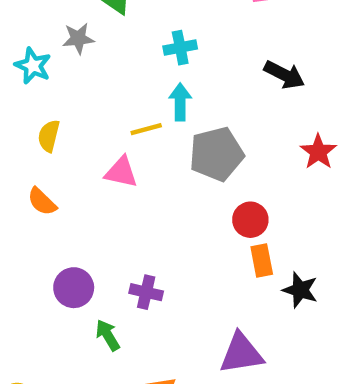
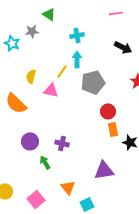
yellow line: (146, 129) -> (62, 71), turned -40
yellow semicircle: (49, 136) -> (31, 76), moved
orange semicircle: (42, 202) -> (16, 103), size x1.6

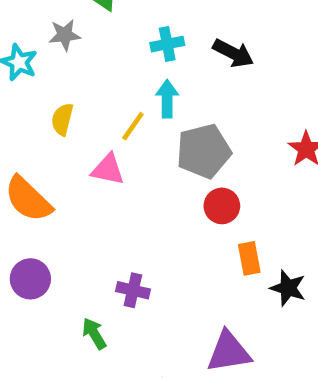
black arrow: (123, 47) -> (233, 53), moved
yellow semicircle: (31, 76) -> (62, 119), moved
red circle: (108, 111) -> (222, 206), moved
purple circle: (30, 141) -> (30, 279), moved

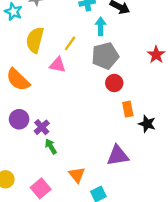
cyan arrow: (167, 99) -> (101, 26), moved
yellow semicircle: (62, 119) -> (35, 40), size x1.6
purple cross: (133, 290) -> (42, 127), moved, turned 35

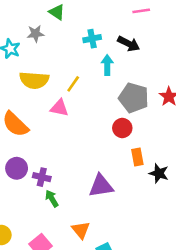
yellow semicircle: (35, 40) -> (34, 80), turned -100
gray pentagon: (105, 56) -> (134, 98), moved, turned 30
purple cross: (42, 127) -> (42, 177), turned -35
purple triangle: (118, 156) -> (101, 186), moved

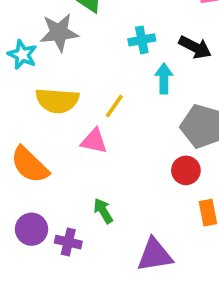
gray star: (35, 34) -> (59, 33), size x1.5
green arrow: (52, 198) -> (103, 211), moved

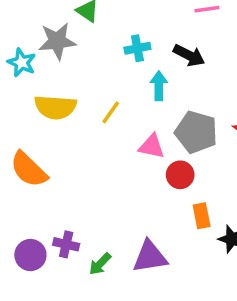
pink triangle: (94, 141) -> (152, 146), moved
green arrow: (103, 211) -> (100, 264), moved, turned -105
purple circle: (32, 229) -> (30, 255), moved

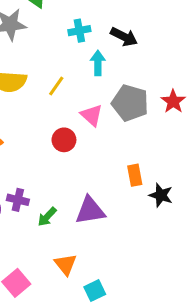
pink triangle: (152, 146) -> (92, 115), turned 30
red circle: (180, 175) -> (64, 140), moved

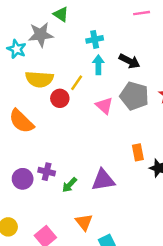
black arrow: (124, 37) -> (130, 61), moved
cyan arrow: (98, 63) -> (98, 65), moved
red circle: (64, 140) -> (60, 98), moved

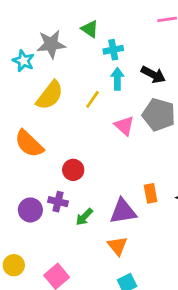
green triangle: (61, 14) -> (90, 29), moved
yellow semicircle: (39, 79) -> (50, 95), turned -56
red circle: (60, 98) -> (73, 170), moved
orange rectangle: (138, 152) -> (151, 193), moved
orange triangle: (84, 222) -> (117, 246), moved

